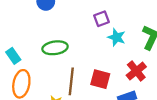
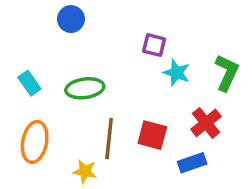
purple square: (101, 19) -> (154, 45), turned 35
cyan rectangle: (13, 56) -> (29, 83), moved

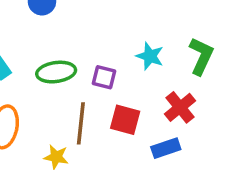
purple square: (154, 45) -> (104, 77), moved

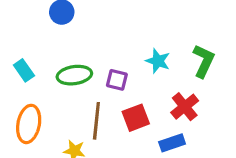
red square: (125, 120) -> (136, 118), turned -36

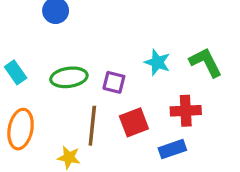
green L-shape: (204, 61) -> (206, 62), turned -52
red cross: (185, 107) -> (186, 111), turned 36

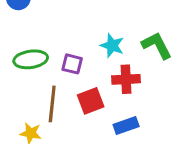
red cross: (186, 111) -> (126, 79), moved

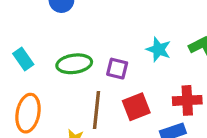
red cross: (126, 79) -> (187, 100), moved

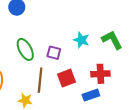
green ellipse: (74, 64) -> (25, 49), turned 70

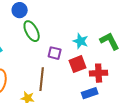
green ellipse: (25, 49) -> (32, 31), moved
red square: (67, 78) -> (78, 64), moved

